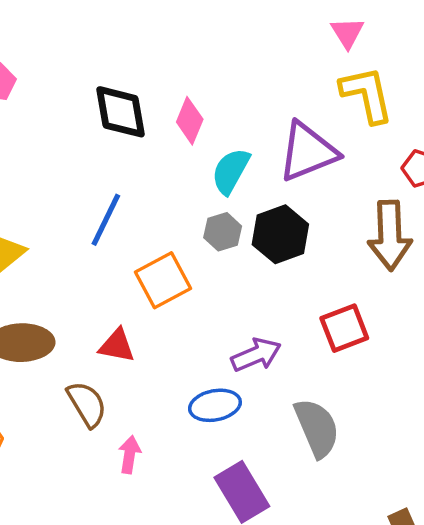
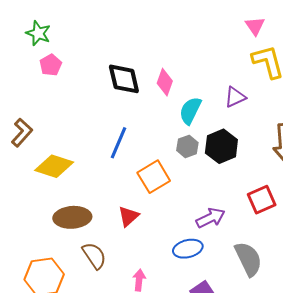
purple triangle: (308, 152) -> (235, 97), size x0.6
red triangle: (117, 346) -> (128, 216), turned -50
brown semicircle: (87, 404) -> (94, 256), moved

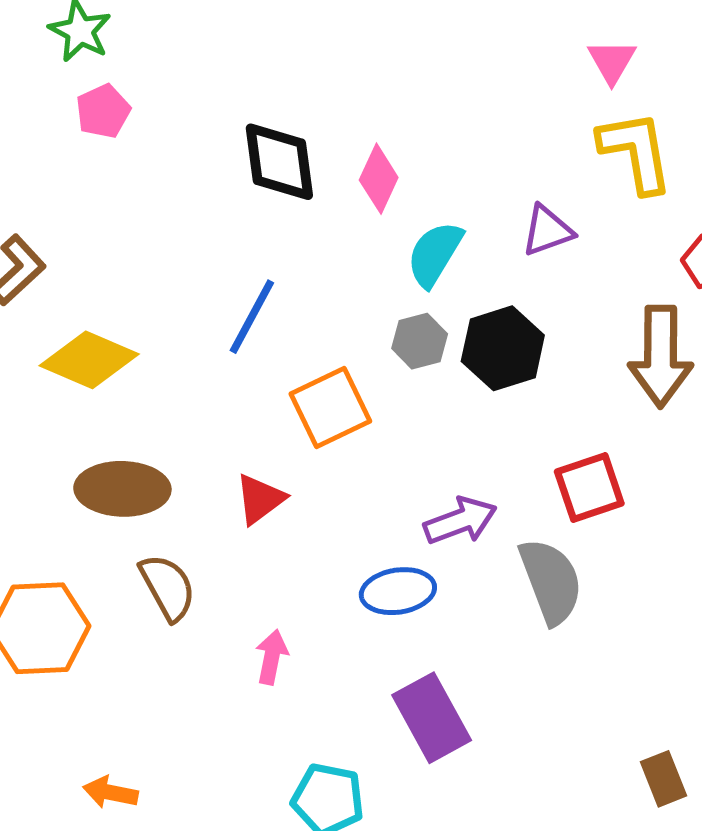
gray semicircle: (248, 259) -> (551, 581), moved

